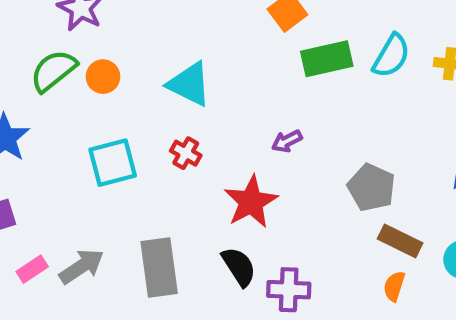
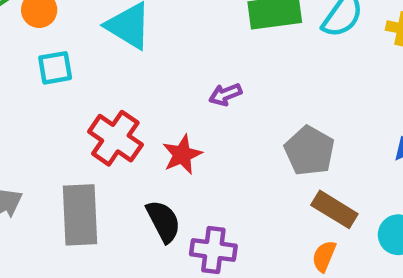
red cross: (186, 153) -> (115, 138), moved, size x1.6
cyan square: (113, 163) -> (55, 68), moved, size x0.7
red star: (251, 202) -> (182, 155), size x0.7

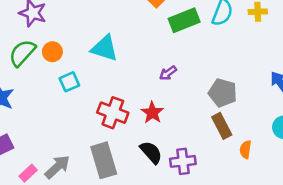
brown rectangle: (334, 209) -> (222, 126), moved, turned 45

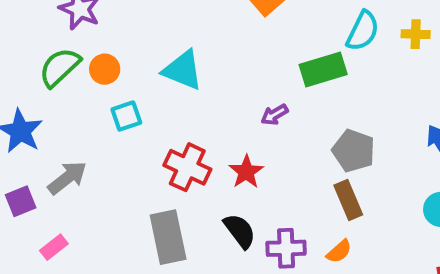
green rectangle: (184, 20) -> (323, 70), moved
orange semicircle: (245, 150) -> (339, 251), moved, turned -144
gray arrow: (57, 167) -> (67, 178), moved

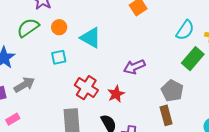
orange circle: (105, 69) -> (59, 27), moved
green rectangle: (323, 70) -> (193, 59), moved, turned -40
purple arrow: (274, 115) -> (134, 67), size x1.5

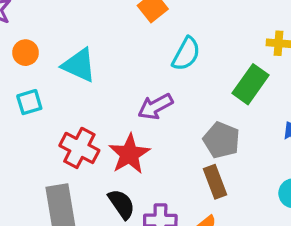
cyan semicircle: (185, 30) -> (186, 54), moved
red star: (116, 94) -> (129, 154), size x1.4

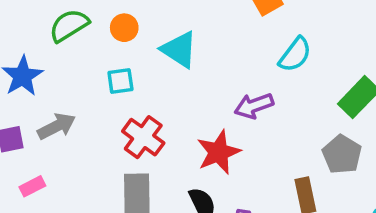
gray pentagon: (221, 140) -> (342, 154), moved
red cross: (79, 148) -> (143, 137), moved

